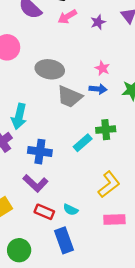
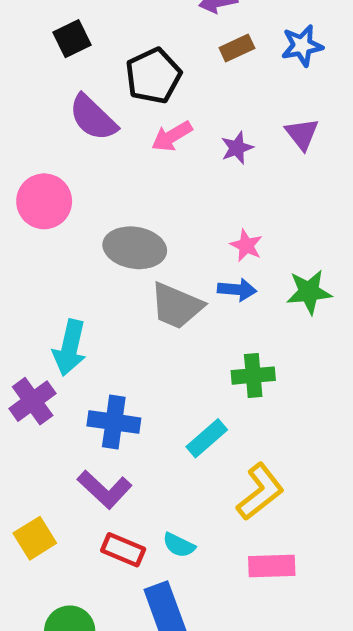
cyan rectangle: (83, 143) -> (207, 438), moved

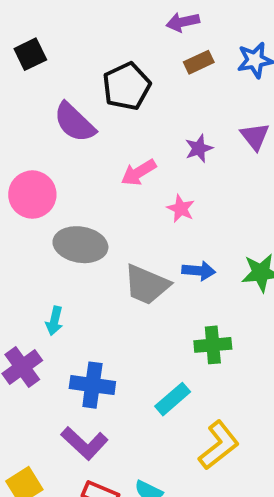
black square: (72, 39) -> (30, 54), moved
pink arrow: (172, 136) -> (139, 172), moved
pink star: (246, 245) -> (181, 209), moved
gray ellipse: (135, 248) -> (80, 245), moved
cyan arrow: (70, 348) -> (54, 321), size x0.6

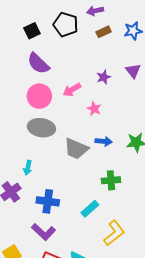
black square: (30, 54) -> (32, 31), moved
black pentagon: (127, 86) -> (66, 24), moved, turned -30
pink circle: (32, 195) -> (39, 96), moved

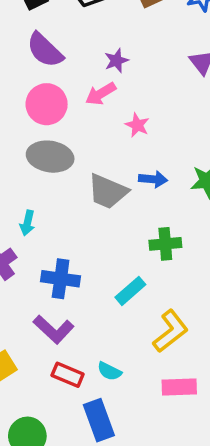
purple star: (104, 77) -> (116, 61), moved

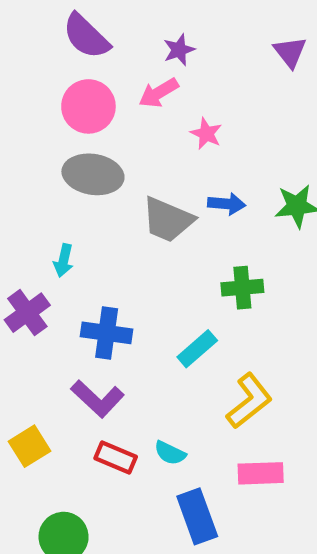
blue rectangle: (99, 420) -> (197, 516), moved

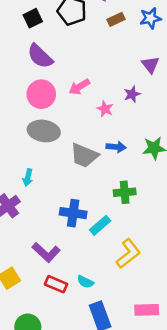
purple star: (179, 50) -> (132, 94), moved
blue cross: (107, 333) -> (73, 213), moved
pink rectangle: (261, 473) -> (147, 310), moved

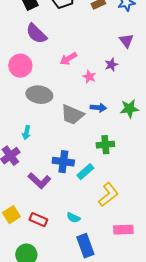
pink circle: (41, 94) -> (20, 66), moved
purple L-shape: (46, 252) -> (39, 181), moved
red rectangle: (56, 284) -> (38, 220), moved
pink rectangle: (147, 310) -> (123, 230), moved

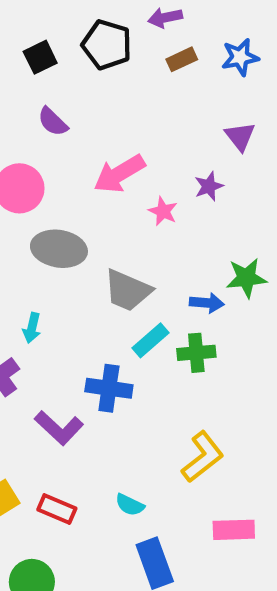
purple semicircle: (36, 34) -> (53, 122), size x0.7
pink arrow: (68, 59) -> (119, 174), size x1.4
blue arrow: (98, 108) -> (207, 303), moved
cyan rectangle: (85, 172) -> (151, 340), moved

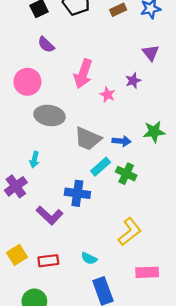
pink arrow: (119, 174) -> (83, 74), turned -40
blue arrow: (207, 303) -> (122, 141), moved
green cross: (196, 353) -> (126, 174), turned 30
red rectangle: (57, 509) -> (48, 261), turned -30

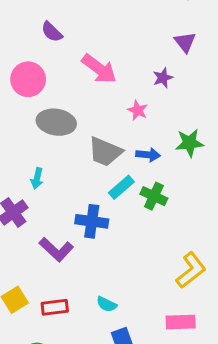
pink arrow: (83, 74) -> (99, 69), turned -72
pink star: (108, 95) -> (138, 110), moved
yellow L-shape: (130, 232) -> (191, 270), moved

